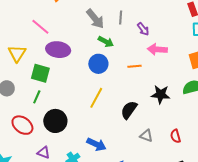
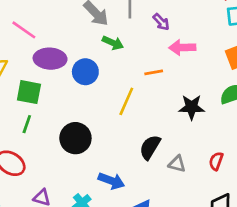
blue circle: (98, 64) -> (85, 72), moved
yellow line: (96, 98) -> (126, 101), moved
black semicircle: (129, 110) -> (150, 147), moved
black circle: (55, 121) -> (75, 138), moved
red semicircle: (175, 136) -> (216, 161), turned 40

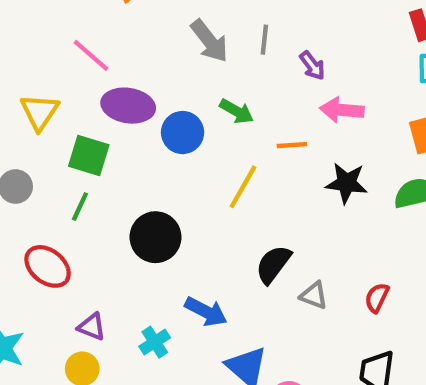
green arrow: (113, 43) -> (237, 111), moved
black star: (192, 107) -> (347, 183), moved

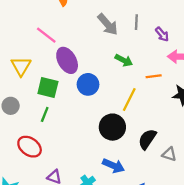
purple ellipse: (128, 106) -> (67, 60), turned 55
blue circle: (183, 133) -> (88, 84), moved
black circle: (155, 237) -> (112, 127), moved

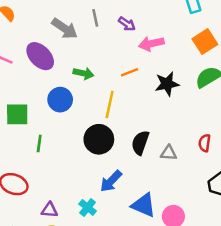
purple ellipse: (67, 60) -> (40, 56), moved
green arrow: (124, 60) -> (84, 73), moved
green line: (45, 114) -> (39, 143), moved
blue arrow: (113, 166) -> (111, 181), turned 125

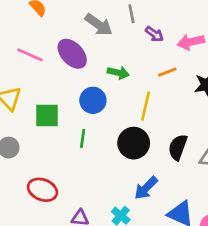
purple arrow: (127, 24) -> (154, 34), moved
green line: (39, 143) -> (83, 138), moved

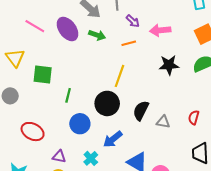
orange line: (167, 72) -> (129, 43), moved
green arrow: (118, 73) -> (97, 35), moved
blue circle: (93, 100) -> (80, 124), moved

